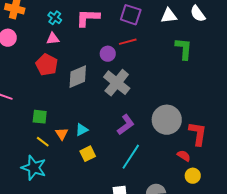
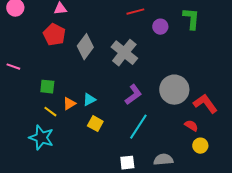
purple circle: (108, 54) -> (160, 27), moved
gray diamond: (78, 77) -> (85, 47), turned -30
orange triangle: (62, 134) -> (69, 104), turned 32
red L-shape: (198, 134) -> (205, 104), turned -45
yellow square: (88, 154) -> (95, 124), turned -35

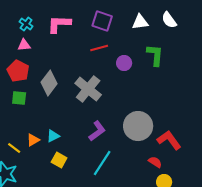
green square: (47, 87) -> (19, 98), moved

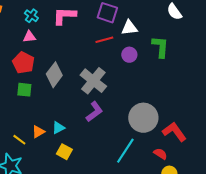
white triangle: (140, 22) -> (129, 28), moved
purple L-shape: (97, 131) -> (94, 112), moved
cyan line: (102, 163) -> (125, 151), moved

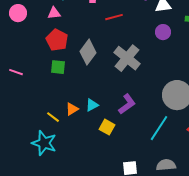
pink triangle: (29, 37) -> (54, 13), moved
red line: (104, 40) -> (114, 17), moved
purple L-shape: (94, 112) -> (127, 104), moved
yellow square: (64, 152) -> (107, 127), moved

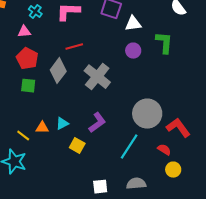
red line: (114, 17) -> (74, 47), moved
orange triangle: (72, 109) -> (42, 128), turned 32

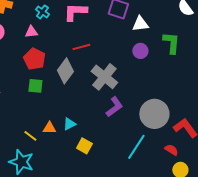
purple L-shape: (97, 123) -> (114, 107), moved

